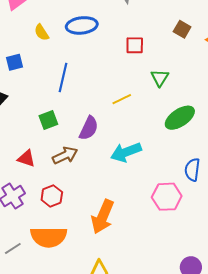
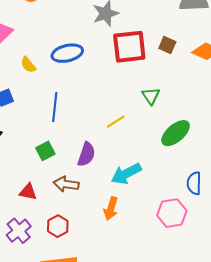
red square: (135, 45) -> (129, 47), moved, size x1.8
brown arrow: (65, 155) -> (66, 184), turned -140
orange arrow: (103, 217) -> (111, 209), moved, size x0.7

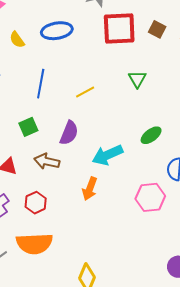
yellow line: (116, 122) -> (85, 92), moved
green ellipse: (176, 133) -> (151, 135), moved, size x0.7

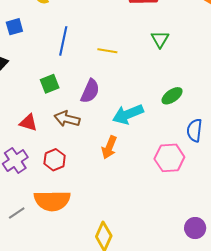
yellow line: (85, 92) -> (107, 51), turned 36

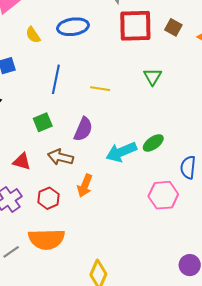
green ellipse: (172, 96) -> (153, 143), moved
orange arrow: (109, 147) -> (85, 186), moved

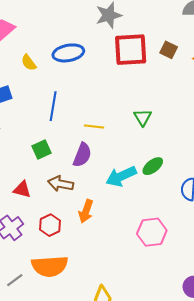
green triangle: (153, 77) -> (143, 117), moved
yellow line: (100, 89) -> (94, 127), moved
pink hexagon: (163, 195) -> (152, 232), moved

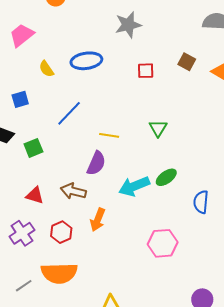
red square: (131, 50) -> (146, 71), moved, size x0.5
blue line: (53, 106) -> (69, 113), turned 32
green square: (42, 150) -> (33, 148), moved

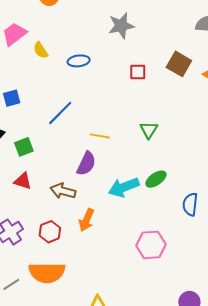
blue ellipse: (86, 61) -> (79, 61), size x0.7
brown square: (187, 62) -> (179, 64), size x1.4
yellow semicircle: (46, 69) -> (41, 50), moved
red triangle: (35, 195) -> (23, 181), moved

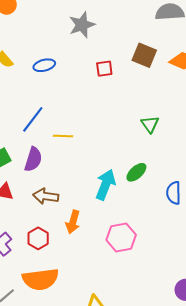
green triangle: (149, 130) -> (150, 124), moved
yellow line: (100, 136) -> (63, 136), moved
purple semicircle: (86, 164) -> (33, 159), moved
cyan arrow: (124, 187) -> (106, 185), turned 140
pink hexagon: (151, 245) -> (121, 237), moved

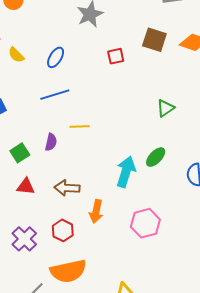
blue ellipse: (44, 65) -> (56, 57), turned -40
blue line: (33, 119) -> (55, 95), moved, turned 40
green triangle: (150, 124) -> (165, 108), turned 36
purple semicircle: (33, 159) -> (51, 142), moved, size x0.7

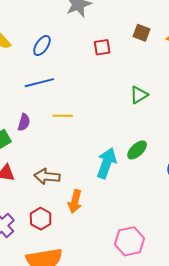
brown square: (154, 40) -> (142, 33), size x0.7
green triangle: (165, 108) -> (139, 95), moved
purple semicircle: (51, 142) -> (24, 122), moved
pink hexagon: (145, 223) -> (130, 241), moved

